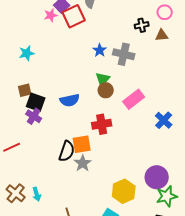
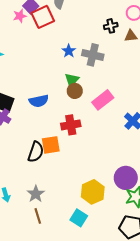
gray star: (83, 163) -> (36, 194), moved

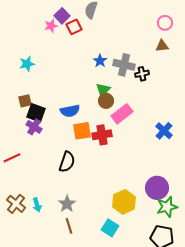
red square: (43, 17) -> (74, 27), size x0.7
black cross: (111, 26) -> (142, 74), moved
pink rectangle: (103, 100) -> (122, 114), moved
orange square: (51, 145) -> (82, 131), moved

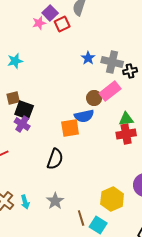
green triangle: (103, 90) -> (126, 119), moved, turned 42
blue semicircle: (70, 111) -> (84, 116), moved
pink rectangle: (122, 114) -> (110, 91), moved
red cross: (102, 135) -> (126, 134), moved
brown line: (69, 226) -> (81, 218), moved

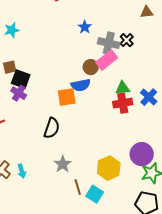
gray cross: (112, 62) -> (109, 43), moved
black cross: (130, 71) -> (127, 40), turned -32
gray star: (55, 201) -> (63, 164), moved

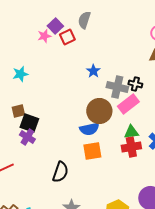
black cross: (127, 40) -> (135, 84), turned -32
pink rectangle: (107, 60) -> (128, 104), moved
brown circle: (91, 67) -> (99, 111), size x1.6
orange square: (67, 97) -> (92, 151), moved

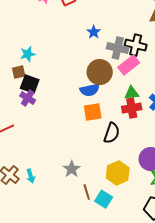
cyan star: (20, 74) -> (28, 54), moved
black cross: (135, 84) -> (136, 45), size x1.5
black semicircle: (60, 172) -> (112, 133), moved

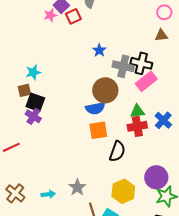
pink rectangle: (129, 65) -> (146, 81), moved
cyan arrow: (31, 176) -> (48, 194), moved, turned -80

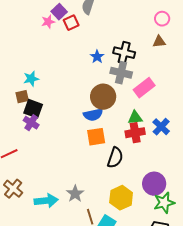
black cross: (141, 63) -> (124, 53), moved
brown cross: (15, 193) -> (13, 189), moved
cyan arrow: (48, 194) -> (46, 201), size x1.6

